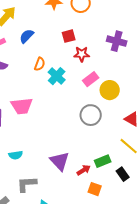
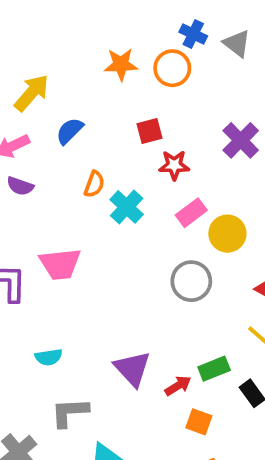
purple cross: (117, 41) -> (241, 140), turned 30

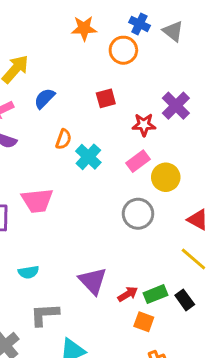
orange star: (121, 64) -> (84, 28), moved
red star: (174, 165) -> (144, 125), moved
green rectangle: (214, 369) -> (156, 294), moved

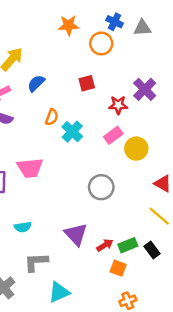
gray triangle: (173, 31) -> (142, 28), turned -42
gray circle: (138, 214) -> (101, 187), moved

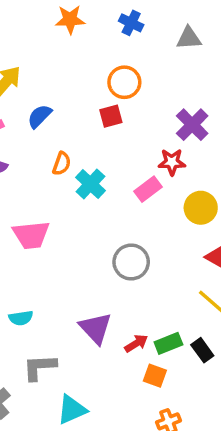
blue cross: (115, 22) -> (131, 23), moved
orange star: (69, 25) -> (70, 20), moved
orange circle: (101, 43) -> (124, 82), moved
red star: (118, 105) -> (172, 162), moved
yellow circle: (136, 149) -> (201, 208), moved

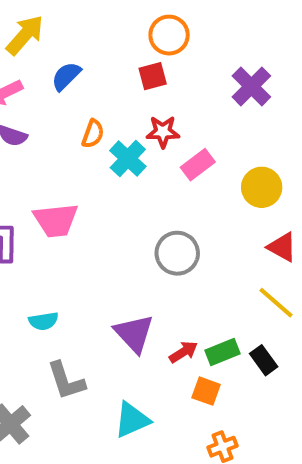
red star: (172, 162) -> (163, 132), moved
gray L-shape: (40, 367) -> (66, 381), turned -105
cyan triangle: (72, 410) -> (132, 420), moved

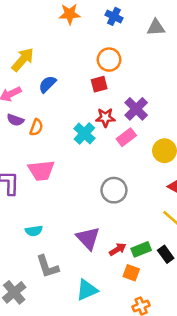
purple cross: (251, 86) -> (136, 109), moved
orange semicircle: (93, 134) -> (36, 127), moved

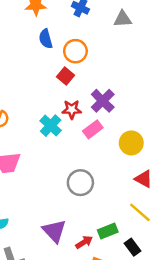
blue semicircle: (47, 84) -> (46, 39), moved, turned -60
red square: (99, 84) -> (66, 76), turned -35
green rectangle: (141, 249) -> (108, 231), moved

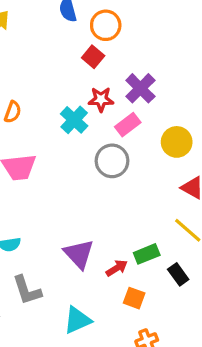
gray circle: (80, 183) -> (112, 161), moved

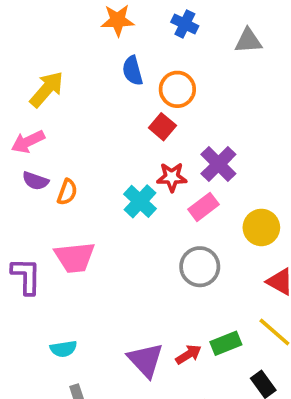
gray circle: (112, 161) -> (200, 267), moved
green rectangle: (147, 254) -> (226, 343), moved
red arrow: (117, 268) -> (189, 354), moved

